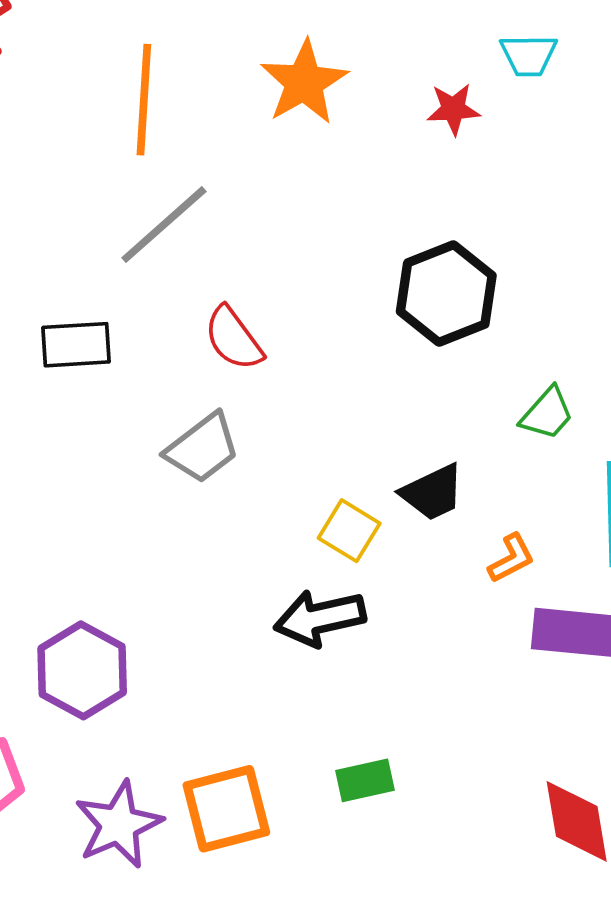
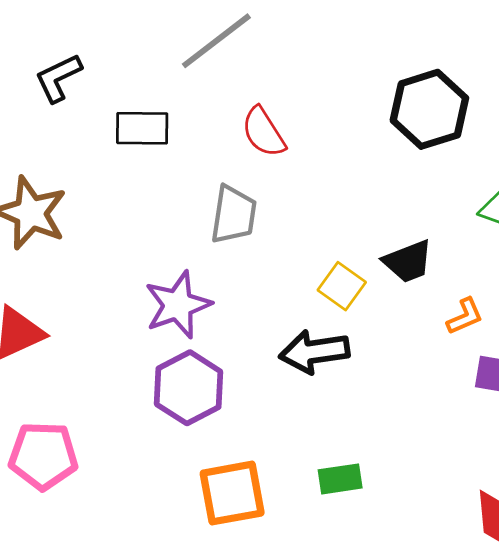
gray trapezoid: (202, 448) -> (234, 215), turned -48
purple hexagon: (82, 670) -> (189, 388), moved
purple star: (119, 825) -> (178, 305), moved

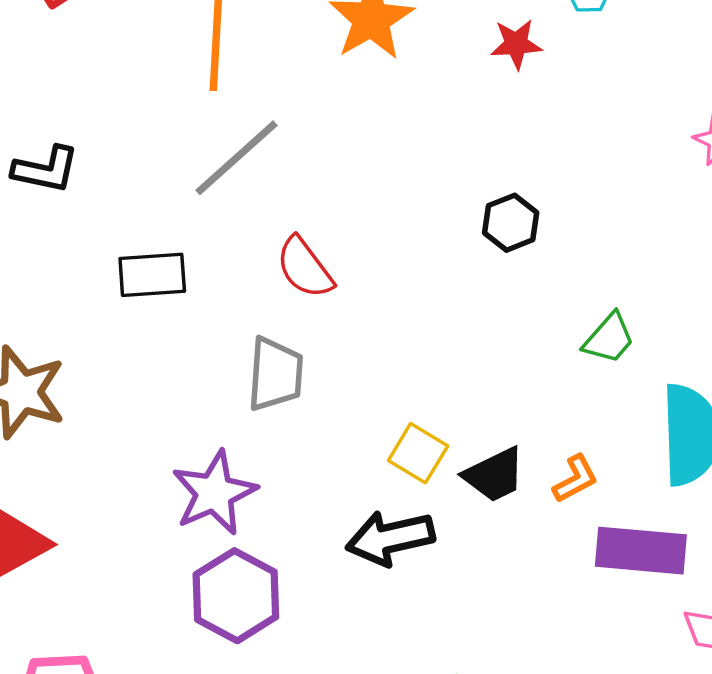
black L-shape: (58, 78) -> (46, 170), moved, turned -138
black hexagon: (429, 109) -> (511, 223), size x0.6
black trapezoid: (408, 261) -> (494, 475), moved

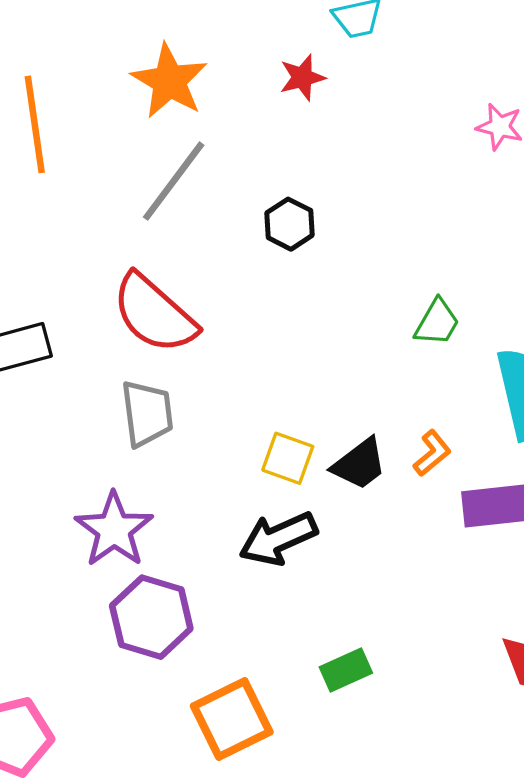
gray line: (237, 158) -> (174, 181), moved
black hexagon: (511, 223) -> (290, 224), moved
red semicircle: (305, 268) -> (154, 314), size x1.5

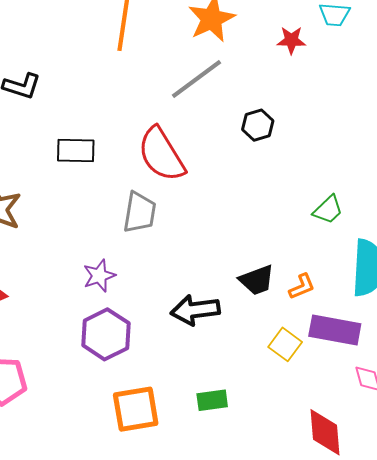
yellow square: (288, 458) -> (285, 344), moved
purple star: (114, 530) -> (99, 276), size x0.7

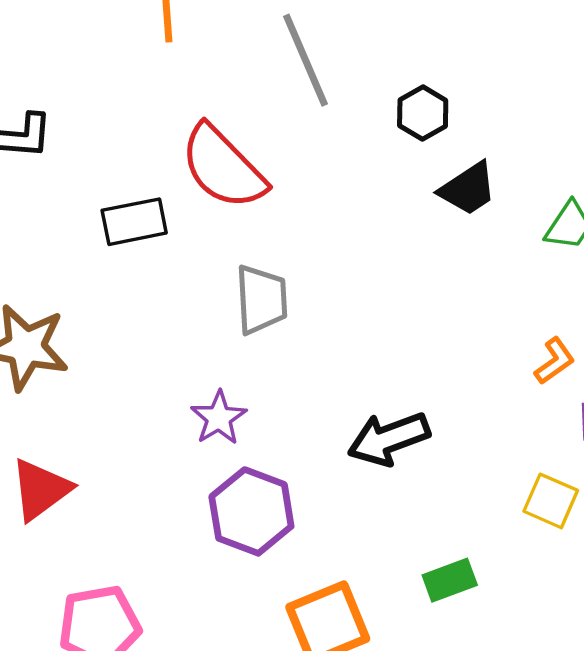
gray line: (197, 79) -> (306, 60), turned -64
red semicircle: (161, 154) -> (223, 167), moved
black trapezoid: (257, 280) -> (468, 189), moved
yellow square: (285, 344) -> (551, 501), moved

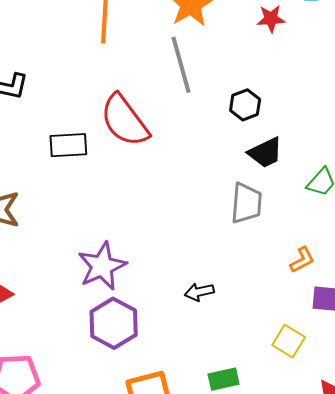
gray trapezoid: (261, 300) -> (246, 203), moved
purple star: (219, 418) -> (102, 266), size x1.5
black arrow: (389, 439) -> (199, 292), size x0.6

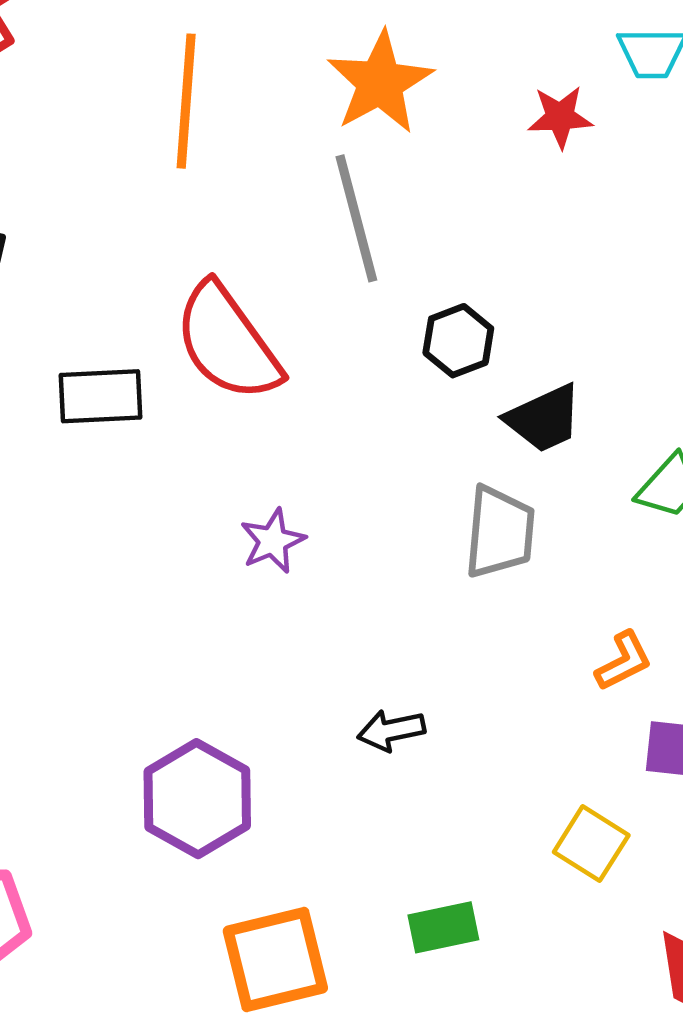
black hexagon: (245, 105) -> (458, 341), moved
purple star: (102, 266) -> (273, 541), moved, size x0.6

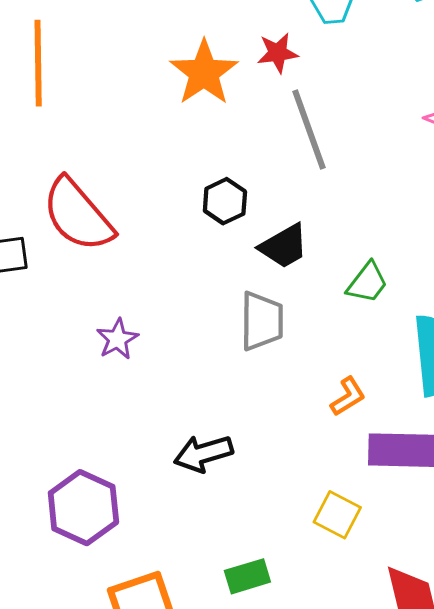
orange star: (380, 83) -> (204, 73), moved
gray line: (356, 218) -> (309, 129), moved
black arrow: (391, 730) -> (203, 453), size x1.4

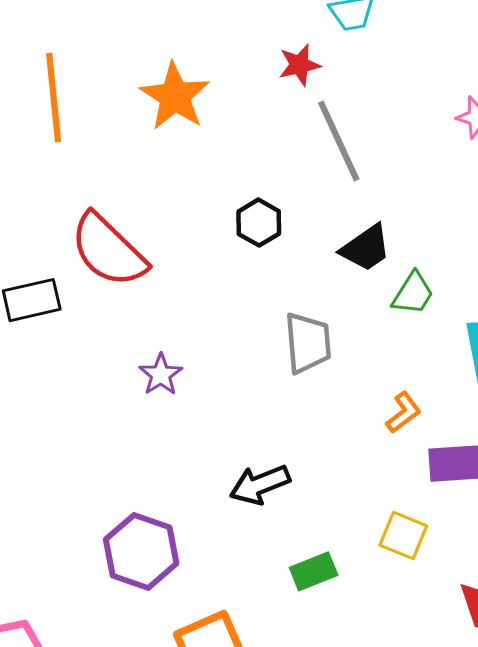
orange star: (204, 73) -> (175, 96), moved
black trapezoid: (284, 246) -> (366, 248), moved
green rectangle: (247, 576) -> (314, 571), moved

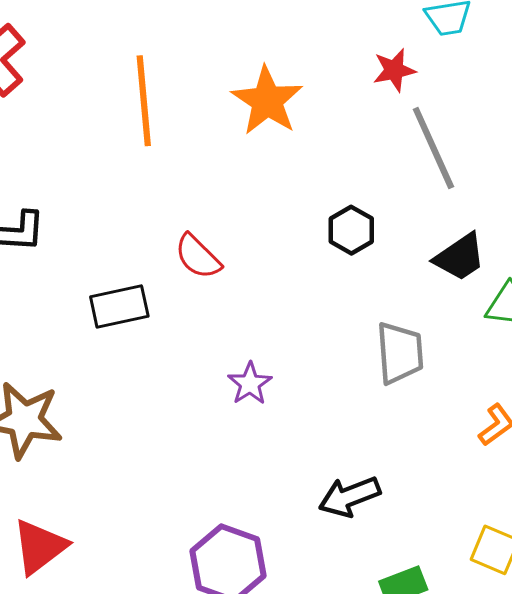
red semicircle: (108, 250) -> (198, 257), size x0.6

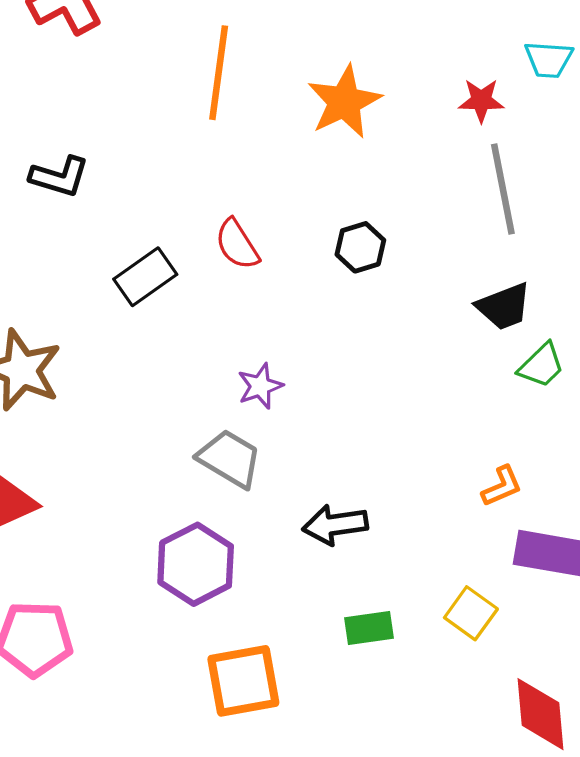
black hexagon: (351, 230) -> (360, 247), moved
black rectangle: (119, 306) -> (145, 277), turned -36
gray trapezoid: (400, 353) -> (230, 459), moved, turned -68

